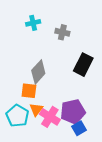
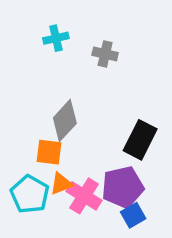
black rectangle: (83, 65) -> (140, 140), moved
orange triangle: (36, 110) -> (61, 184), turned 32

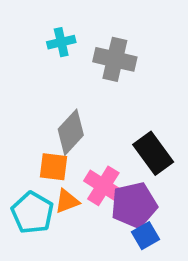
gray cross: (105, 54) -> (115, 59), size x1.5
black rectangle: (140, 140) -> (153, 153), turned -63
pink cross: (84, 196) -> (103, 186), moved

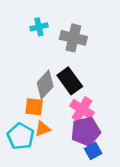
black rectangle: (153, 153) -> (70, 81), moved
pink cross: (103, 186) -> (82, 109), moved

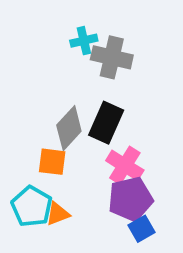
cyan cross: (39, 27) -> (84, 41), moved
black rectangle: (70, 81) -> (106, 123), turned 60
orange triangle: (43, 129) -> (58, 214), moved

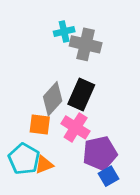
pink cross: (125, 165) -> (76, 127), moved

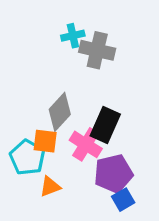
black rectangle: (81, 94) -> (105, 125), moved
cyan pentagon: (24, 159) -> (27, 157), moved

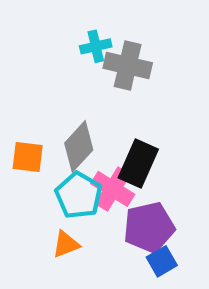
orange square: (45, 141) -> (28, 157), moved
cyan pentagon: (27, 157) -> (79, 195), moved

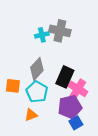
cyan cross: (96, 46) -> (42, 35), moved
orange square: (28, 157) -> (13, 86), moved
pink cross: (113, 189) -> (78, 89), moved

